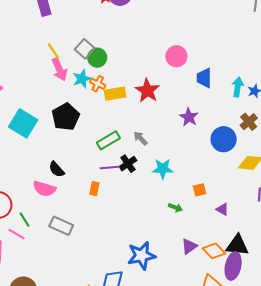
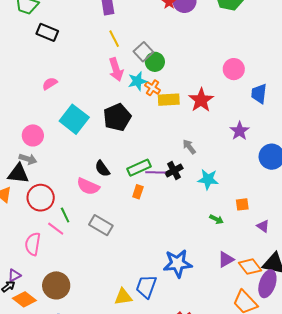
yellow line: (54, 51) -> (114, 39), moved
green rectangle: (108, 140) -> (139, 168), moved

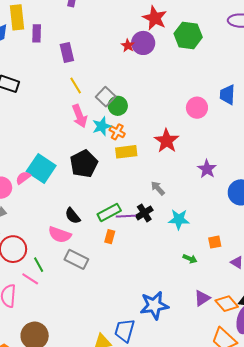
pink semicircle: (50, 84) -> (23, 178), moved
blue trapezoid: (259, 94) -> (227, 95), moved
yellow rectangle: (169, 100) -> (126, 152), moved
gray rectangle: (101, 225) -> (76, 259), moved

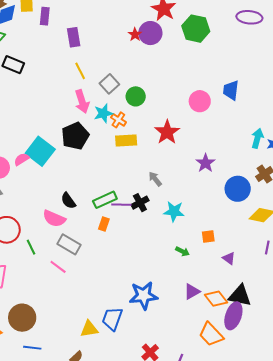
green circle: (118, 106) -> (136, 96), moved
black pentagon: (84, 164) -> (75, 136), moved
pink line: (30, 279) -> (58, 267), moved

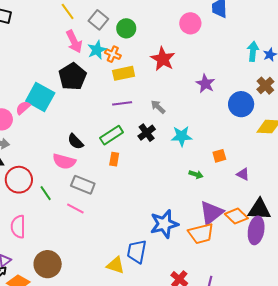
purple line: (121, 205) -> (122, 103), moved
purple triangle: (192, 292) -> (211, 213), size x1.5
yellow triangle: (89, 329) -> (116, 265), turned 36
orange trapezoid: (211, 334) -> (201, 234), moved, turned -52

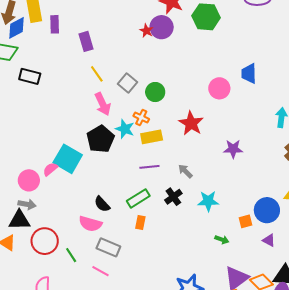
cyan star: (97, 50) -> (125, 129), moved, turned -30
purple star: (205, 84) -> (233, 149), turned -30
blue circle: (241, 104) -> (267, 210), moved

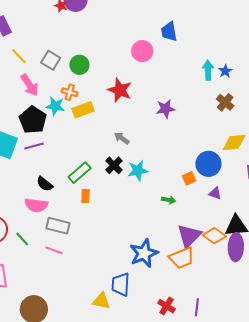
purple line: (149, 167) -> (34, 146), moved
cyan star: (208, 201) -> (138, 171), moved

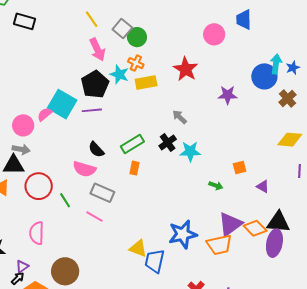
green circle: (79, 65) -> (137, 37), moved
blue circle: (208, 164) -> (264, 76), moved
yellow triangle: (101, 301) -> (138, 248), moved

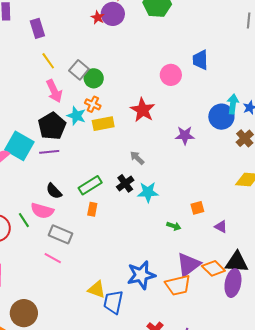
green line: (65, 200) -> (24, 220), moved

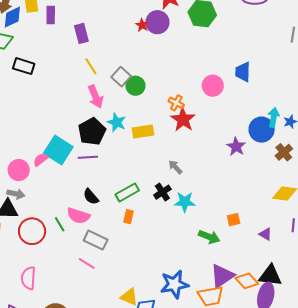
orange cross: (93, 104) -> (176, 103), moved
purple star: (185, 135) -> (236, 147), moved, turned 30
green arrow: (174, 226) -> (209, 237), size x1.5
purple triangle: (221, 227) -> (265, 234), moved

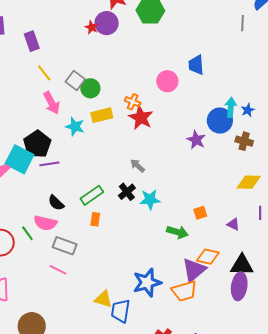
yellow rectangle: (143, 131) -> (102, 115), moved
black pentagon: (92, 132) -> (37, 144), moved
brown cross: (284, 152) -> (244, 141), turned -30
orange diamond: (247, 281) -> (208, 257), moved, turned -30

